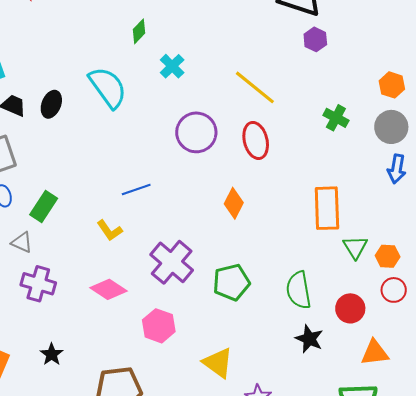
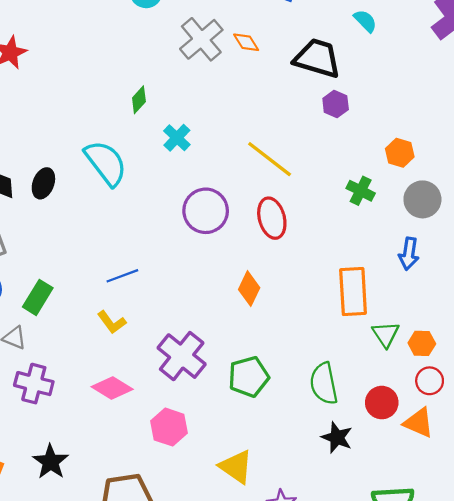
orange hexagon: (392, 85) -> (400, 153), moved
blue arrow: (397, 169) -> (409, 254), moved
blue line: (136, 189) -> (122, 276), moved
orange triangle: (375, 353) -> (419, 423), moved, turned 32
black star: (52, 354) -> (51, 462), size x1.4

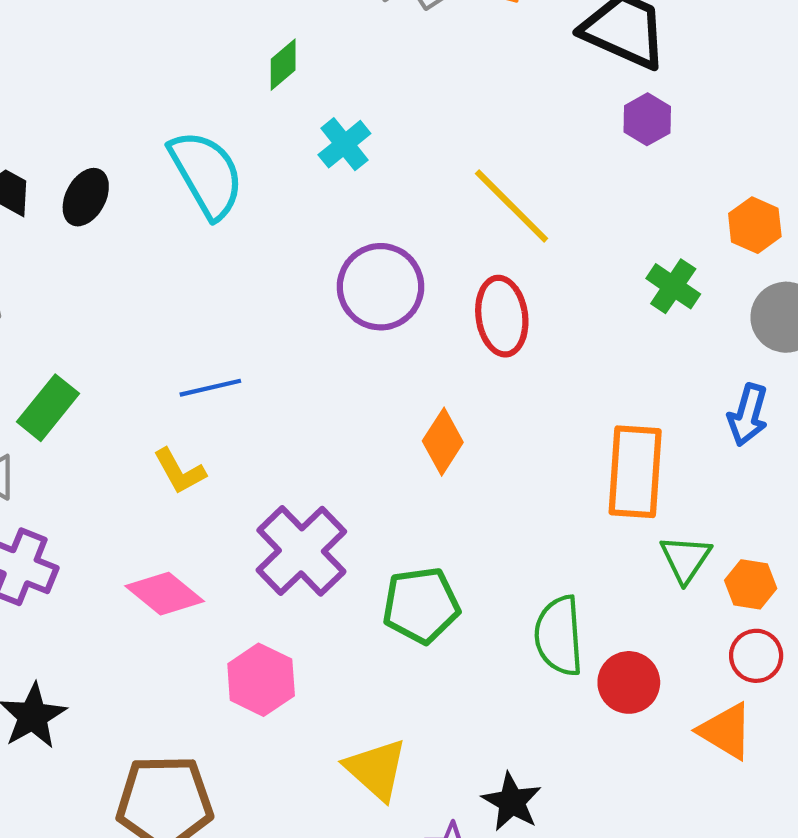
red circle: (382, 403) -> (629, 682), moved
black star: (337, 437) -> (512, 802), moved

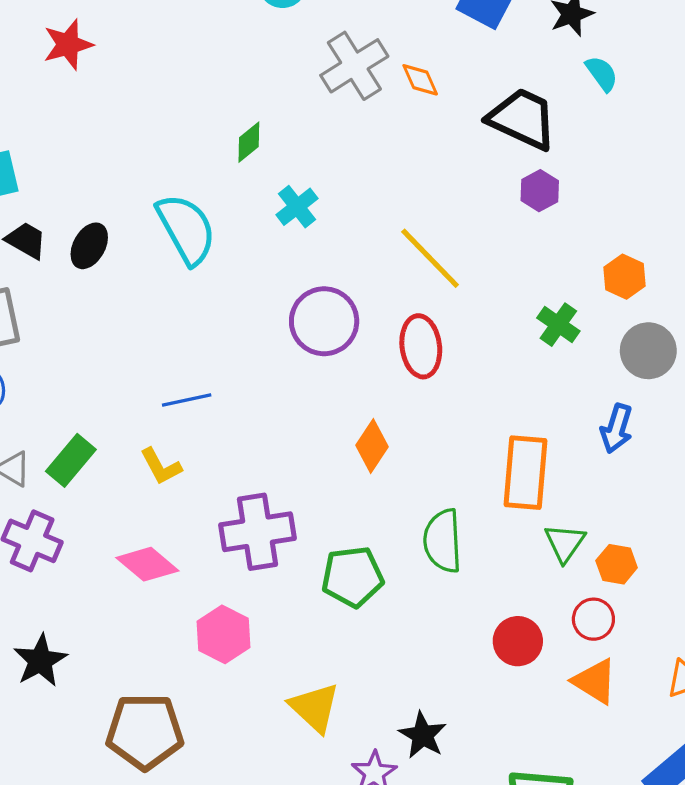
green rectangle: (48, 408) -> (71, 460), moved
purple cross: (301, 551) -> (257, 532), turned 34
green semicircle: (559, 636) -> (443, 541), moved
red circle: (756, 656) -> (593, 619), moved

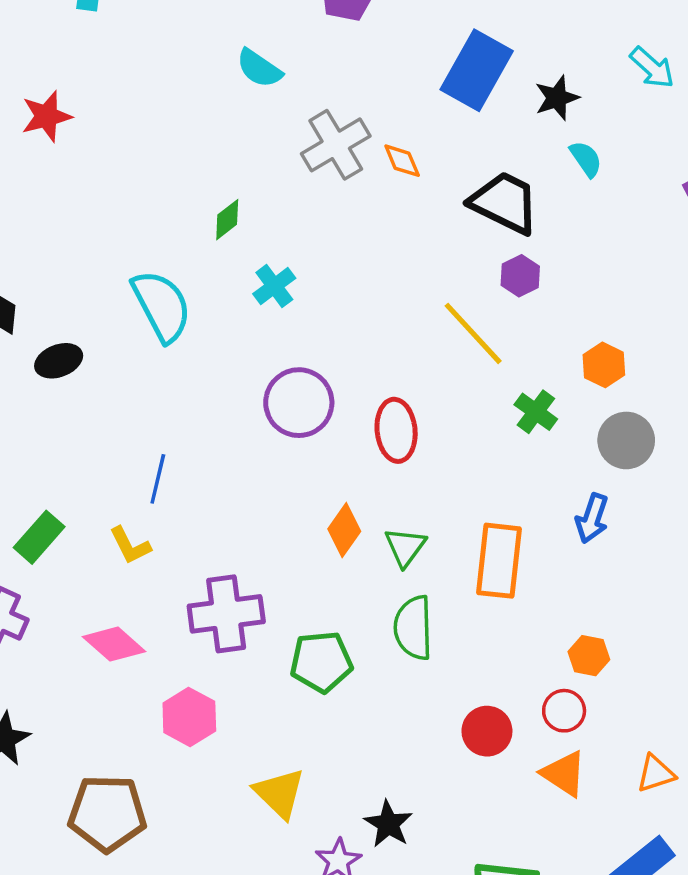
black ellipse: (89, 246) -> (59, 361), moved, turned 39
yellow line: (430, 258) -> (473, 333), moved
blue line: (187, 400) -> (158, 479), turned -66
green triangle: (565, 543) -> (405, 547), moved

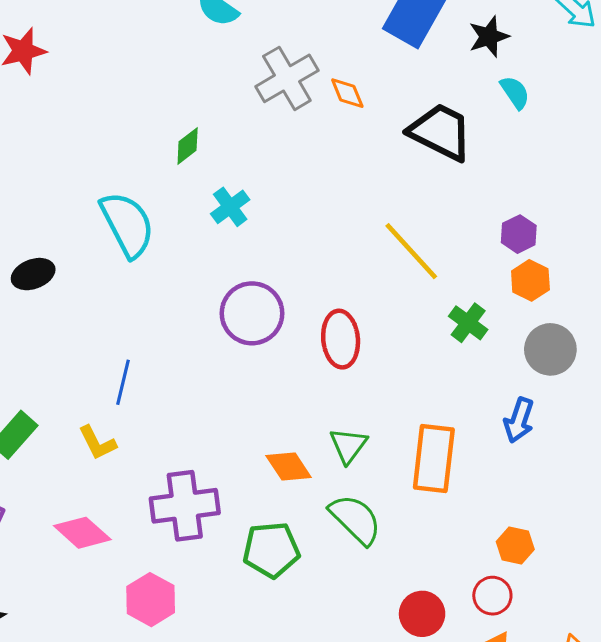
purple hexagon: (520, 276) -> (519, 234), moved
orange diamond: (344, 530) -> (289, 467), moved, turned -69
green semicircle: (413, 628) -> (355, 519), turned 136

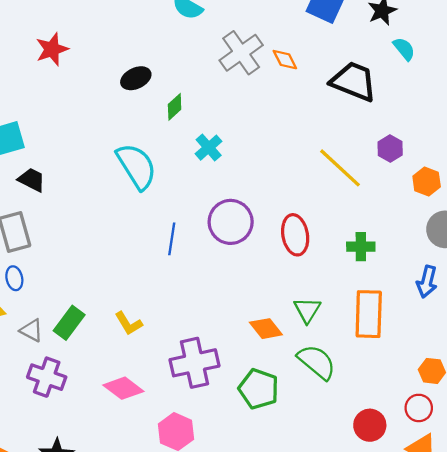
purple hexagon: (519, 234) -> (390, 149), moved
black ellipse: (33, 274) -> (136, 78), moved
green cross: (468, 323) -> (361, 247), moved, turned -32
blue line: (123, 382) -> (172, 239), moved
green pentagon: (271, 550) -> (259, 389), turned 30

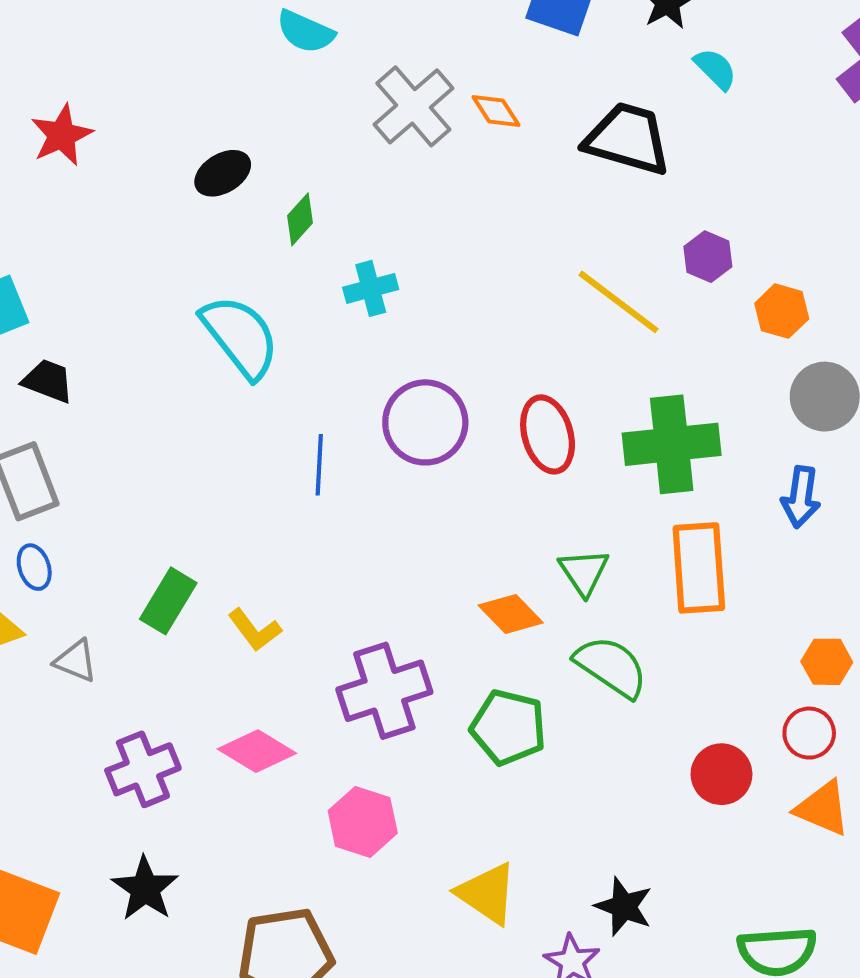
cyan cross: (209, 148) -> (371, 288), turned 32
green cross: (361, 247) -> (672, 444), size x1.8
green rectangle: (69, 323) -> (168, 601), moved
purple cross: (47, 377) -> (143, 769), moved, turned -36

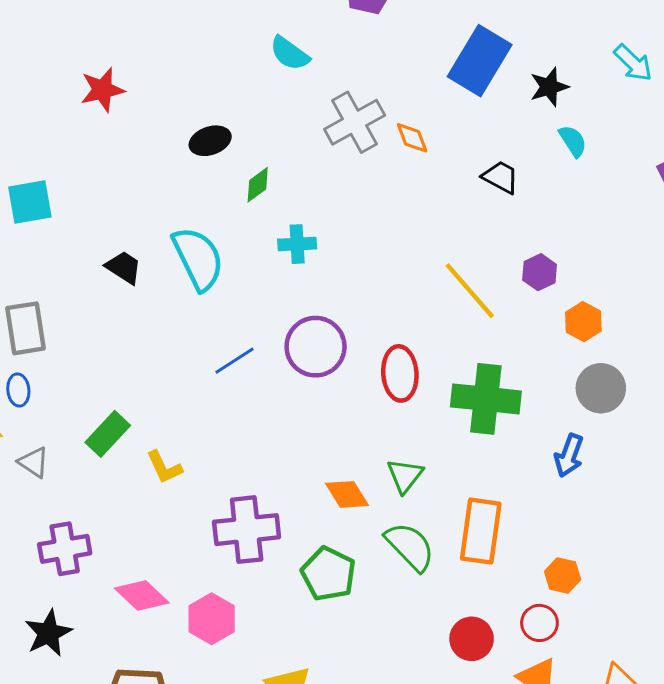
black trapezoid: (628, 139) -> (501, 177), size x0.6
black trapezoid: (48, 381) -> (124, 267), moved
blue line: (319, 465) -> (234, 361), turned 42
orange rectangle: (699, 568) -> (481, 531), moved
pink diamond: (257, 751) -> (142, 595), moved

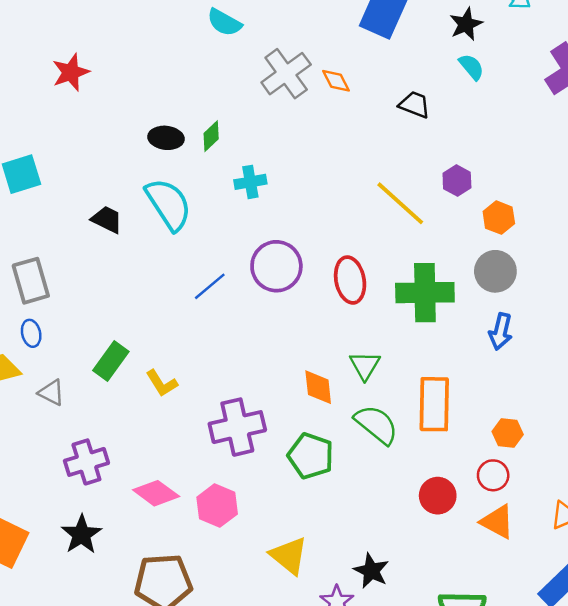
black star: (549, 87) -> (466, 24), moved
black ellipse: (210, 141) -> (166, 138), moved, turned 32
gray circle: (601, 388) -> (495, 271), moved
orange diamond: (347, 494) -> (318, 387), turned 33

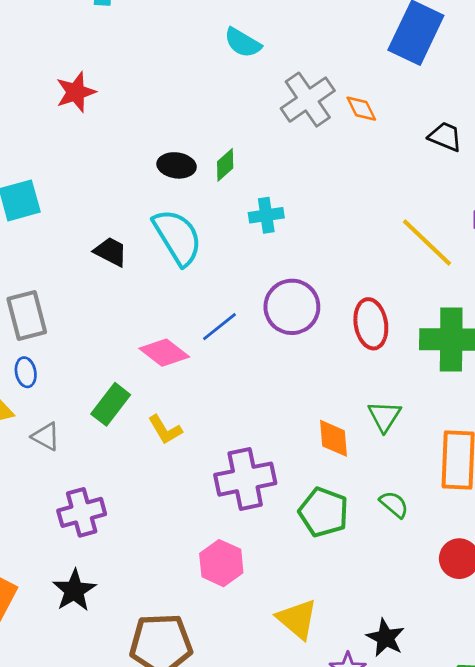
green semicircle: (376, 424) -> (394, 504), moved, size x0.6
pink diamond: (156, 493) -> (164, 353), moved

